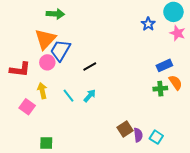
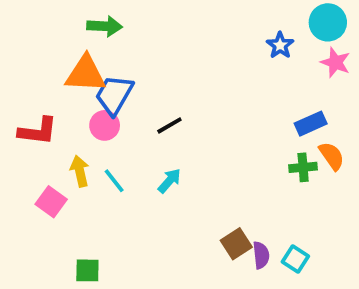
orange triangle: (45, 39) -> (86, 74), turned 50
pink circle: (47, 62) -> (105, 125), moved
cyan line: (69, 96) -> (114, 181), moved

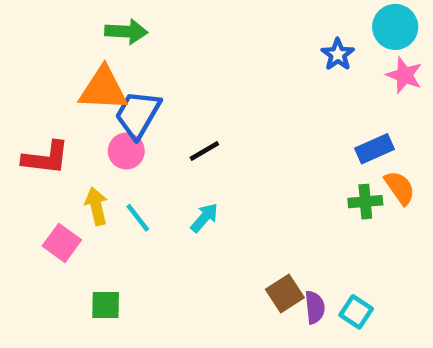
green square: (87, 270) -> (106, 305), moved

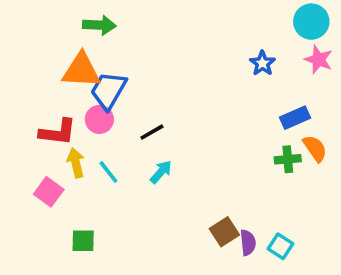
blue star: (338, 54) -> (262, 63), moved
black line: (204, 151) -> (152, 132), moved
red L-shape: (46, 158) -> (58, 132), moved

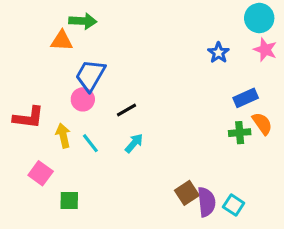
orange triangle: (81, 70) -> (62, 41), moved, size x0.7
red L-shape: (58, 132) -> (29, 118), moved
pink square: (49, 192) -> (41, 173), moved
purple semicircle: (248, 243) -> (206, 202), size x1.4

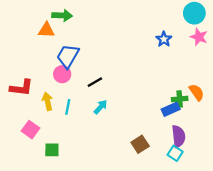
blue rectangle: (246, 98) -> (171, 109), moved
cyan line: (90, 143) -> (68, 107), turned 49
purple semicircle: (206, 202) -> (179, 136), moved

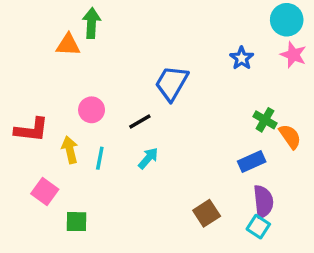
green arrow: (62, 15) -> (92, 23), turned -90
blue trapezoid: (68, 56) -> (172, 83), moved
green cross: (180, 99) -> (265, 120), moved, turned 35

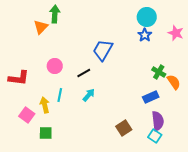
cyan circle: (287, 20) -> (147, 17), moved
orange triangle: (68, 45) -> (41, 27), turned -49
yellow arrow: (70, 150) -> (45, 105), moved

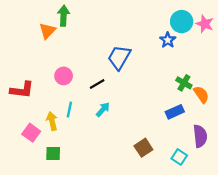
cyan circle: (147, 17) -> (182, 22), moved
pink star: (176, 33) -> (205, 24), moved
purple semicircle: (158, 121) -> (200, 136), moved

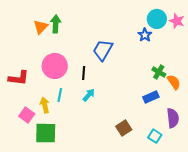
green arrow: (64, 16) -> (56, 24), moved
pink circle: (64, 76) -> (55, 66), size x1.6
black line: (97, 84) -> (84, 73), turned -56
green square: (53, 153) -> (46, 133), size x1.6

